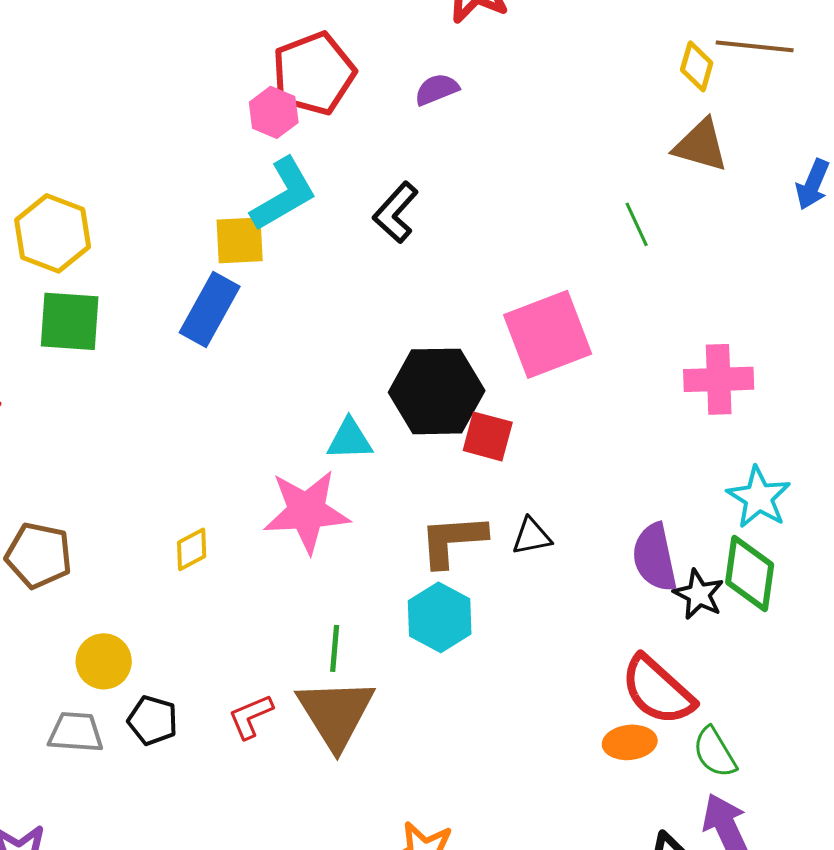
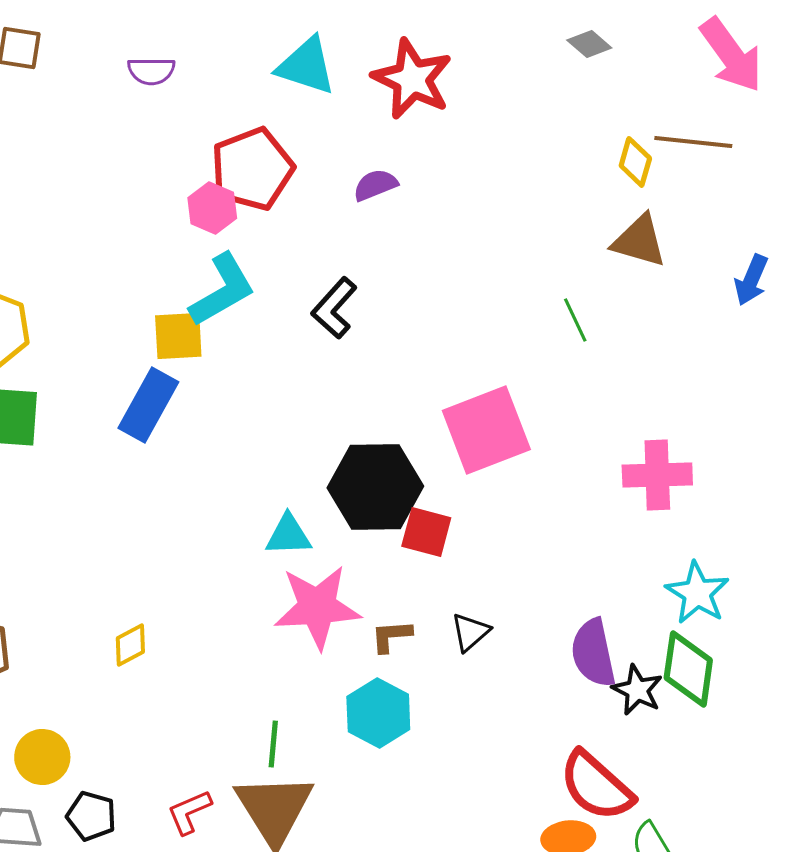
pink star: (307, 511) -> (317, 607), moved
black triangle: (532, 536) -> (470, 632), turned -30
brown L-shape: (453, 540) -> (391, 636), size x0.6

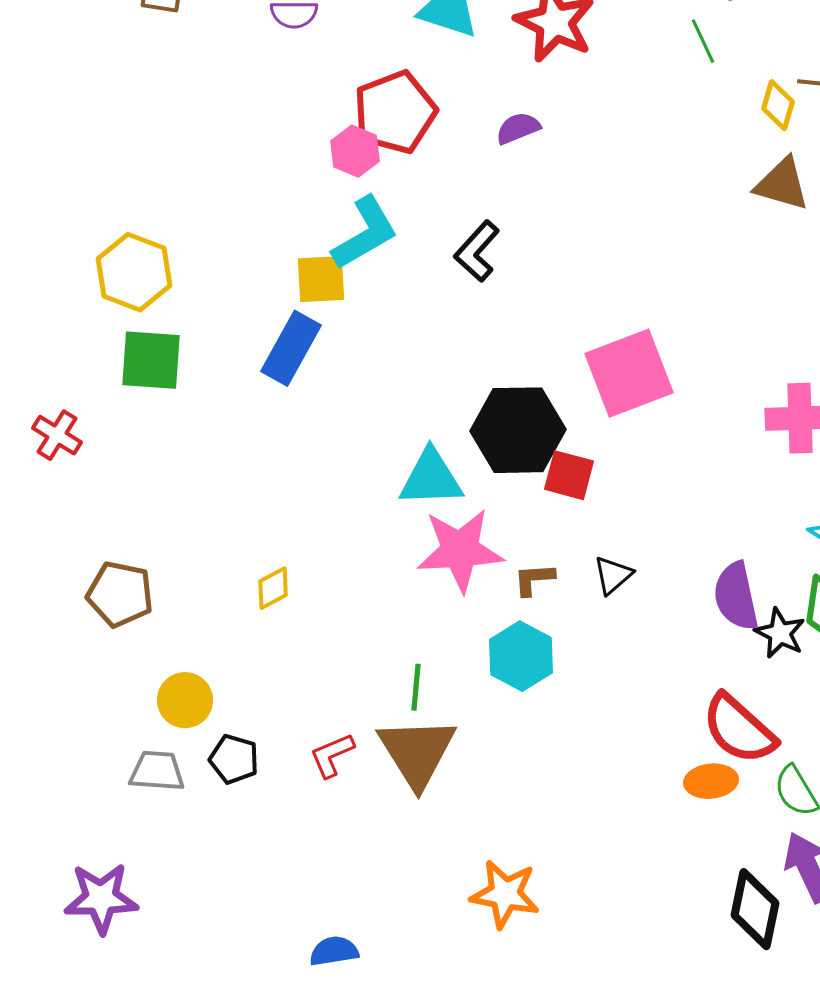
green line: (575, 320) -> (703, 41), moved
cyan triangle: (288, 535) -> (431, 478), size x1.4

